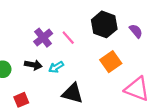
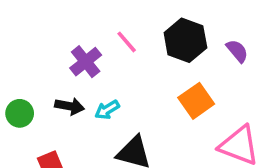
pink line: (68, 38) -> (127, 42), moved

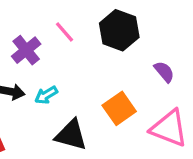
purple semicircle: (237, 51) -> (164, 72), moved
orange square: (196, 101) -> (119, 108), moved

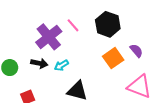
purple cross: (26, 50) -> (49, 37), size x1.4
orange square: (119, 108) -> (113, 58), moved

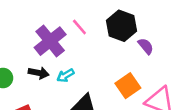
purple semicircle: (136, 51) -> (146, 46), moved
orange square: (113, 58) -> (128, 86), moved

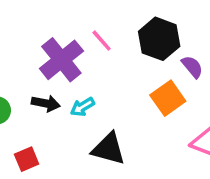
orange square: (128, 86) -> (168, 98), moved

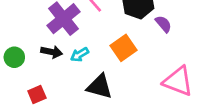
orange square: (168, 98) -> (123, 48), moved

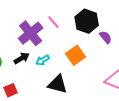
black arrow: (52, 52) -> (22, 58), turned -42

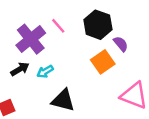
orange square: (76, 55) -> (103, 62), moved

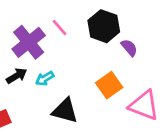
orange square: (103, 62) -> (109, 85), moved

